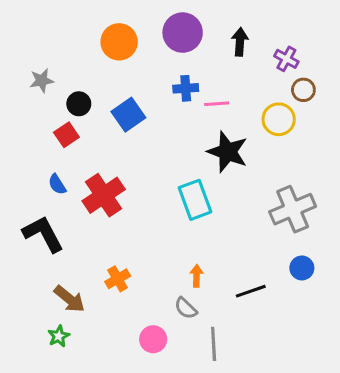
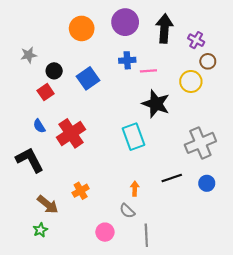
black arrow: (240, 42) -> (164, 28), size x1.5
black line: (251, 291) -> (172, 178), moved

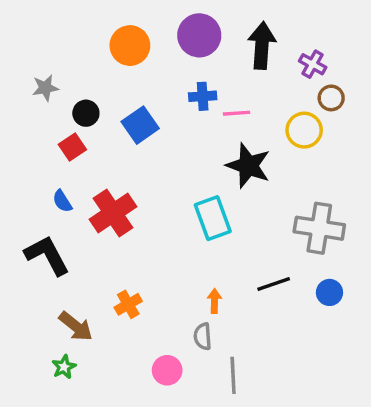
gray cross: (200, 143) -> (319, 228), turned 32
gray semicircle: (127, 211) -> (203, 336), turned 42

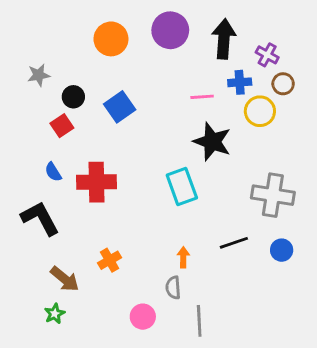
blue cross: (203, 96) -> (240, 82), moved
red cross: (113, 213) -> (97, 182), turned 33

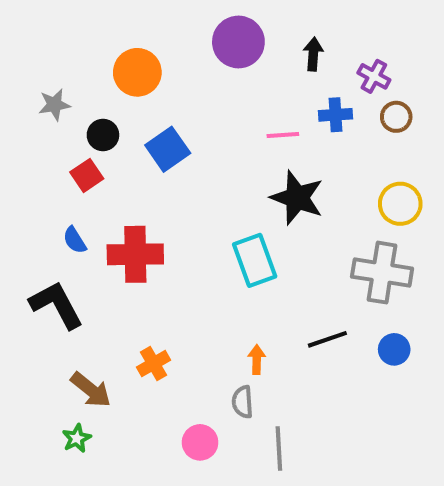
orange circle: (111, 39) -> (137, 72), moved
black arrow: (224, 39) -> (313, 54), size x0.6
yellow circle: (260, 111) -> (400, 204), moved

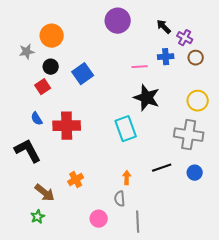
black arrow: (313, 54) -> (164, 27), moved, turned -49
orange circle: (137, 72) -> (52, 36), moved

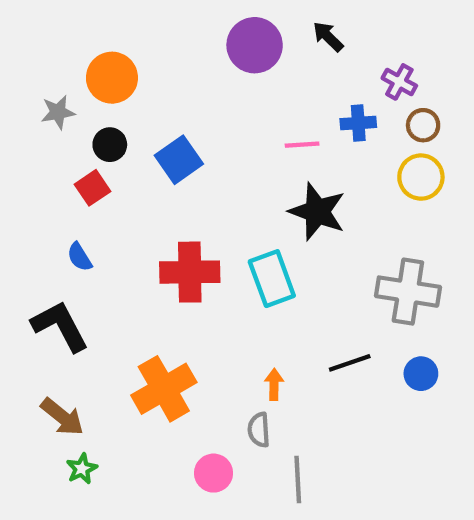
black arrow: (164, 27) -> (328, 37), moved
yellow circle: (198, 101) -> (421, 177), moved
red cross: (67, 126) -> (190, 272), moved
orange cross: (76, 180) -> (164, 389), size x1.8
brown arrow: (45, 193) -> (62, 417), moved

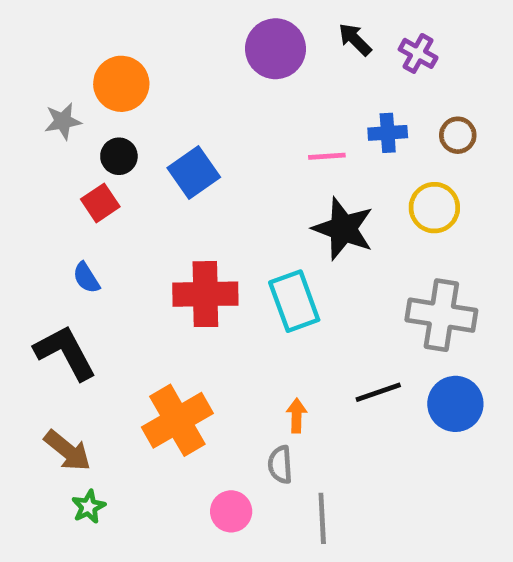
purple cross: (399, 82) -> (418, 53), moved
yellow circle: (421, 177) -> (434, 208), moved
blue circle: (421, 374) -> (455, 404), size x1.5

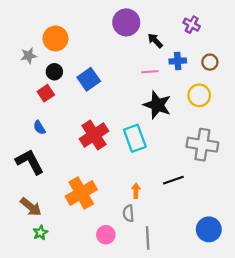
black arrow: (355, 39) -> (155, 41), moved
red cross: (205, 294) -> (94, 135), turned -32
blue circle: (455, 404) -> (209, 229), moved

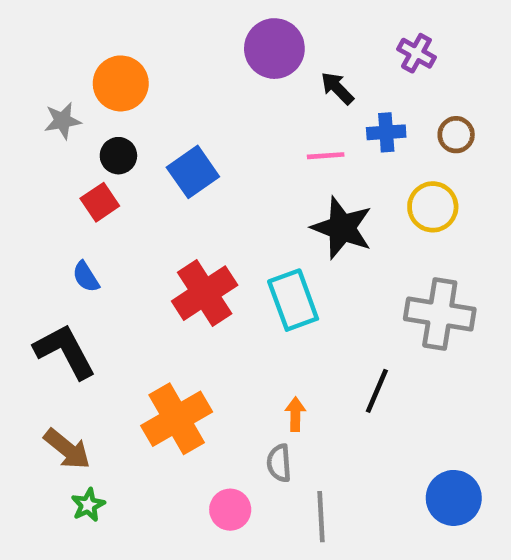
black line: (173, 180) -> (377, 391), turned -48

